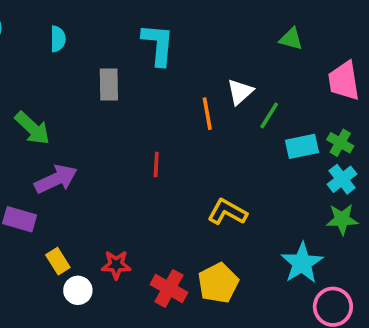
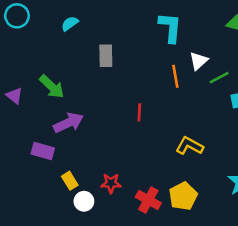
cyan semicircle: (58, 39) -> (70, 24), turned -126
cyan L-shape: (158, 44) -> (170, 27), moved
green line: (269, 115) -> (219, 78), turned 30

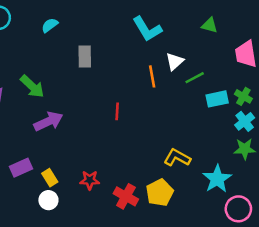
cyan L-shape: (170, 27) -> (147, 29), turned 144
yellow L-shape: (190, 146) -> (177, 158), moved
purple rectangle: (43, 151) -> (21, 168), moved, turned -40
white circle: (84, 201) -> (48, 200), moved

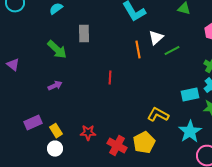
green arrow: (32, 86) -> (57, 50), moved
cyan rectangle: (217, 99) -> (190, 95), moved
purple arrow: (48, 121) -> (55, 86), size x0.6

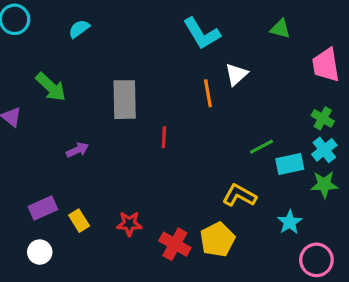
gray rectangle: (84, 34) -> (125, 100), moved, size x1.4
green arrow: (57, 50) -> (51, 87), moved
green line: (172, 51) -> (261, 147), moved
cyan star: (190, 132) -> (290, 222), size x0.7
white circle: (55, 149) -> (40, 252), moved

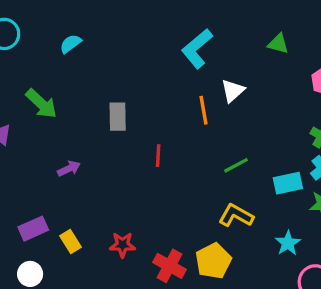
cyan L-shape: (202, 33) -> (197, 49), turned 81
gray rectangle: (125, 100) -> (118, 117), size x0.7
green line: (261, 147) -> (236, 165), moved

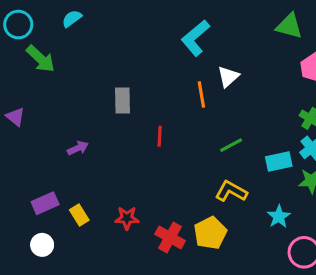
cyan semicircle: (71, 44) -> (72, 19), moved
green triangle: (278, 44) -> (289, 26), moved, size x1.4
green arrow: (41, 104) -> (41, 59), moved

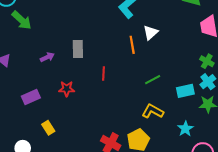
purple arrow: (78, 148) -> (47, 57), moved
purple rectangle: (45, 203) -> (31, 97), moved
red star: (127, 218) -> (67, 89), moved

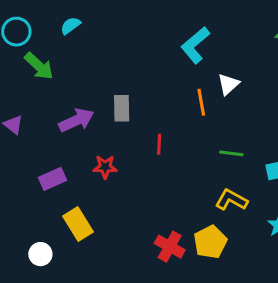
purple arrow: (47, 57) -> (76, 120), size x1.6
green line: (153, 80) -> (231, 153), turned 35
yellow rectangle: (48, 128) -> (78, 224), size x1.5

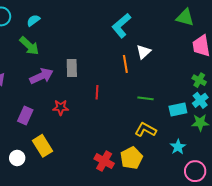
cyan semicircle: (70, 26) -> (33, 20), moved
green arrow: (39, 66) -> (29, 46), moved
purple rectangle: (52, 179) -> (25, 116), turned -42
white circle: (40, 254) -> (17, 158), moved

